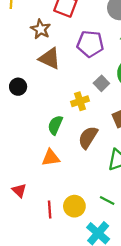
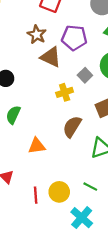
brown star: (41, 29) -> (37, 35), moved
brown triangle: (50, 58) -> (51, 57), moved
green semicircle: (55, 125) -> (13, 115), moved

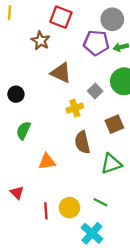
brown star: (37, 35) -> (41, 41), moved
purple pentagon: (74, 38) -> (96, 43), moved
brown semicircle: (72, 127) -> (82, 142), turned -45

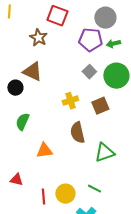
brown triangle: (61, 73) -> (32, 72), moved
gray square: (95, 91) -> (89, 72), moved
brown square: (114, 124) -> (100, 106), moved
red triangle: (17, 193) -> (16, 180), turned -32

